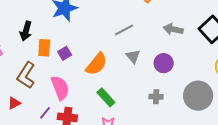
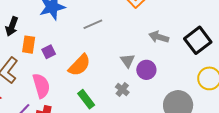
gray line: (124, 30) -> (93, 24), moved
gray triangle: (133, 56) -> (128, 61), moved
gray cross: (156, 97) -> (122, 90), moved, turned 32

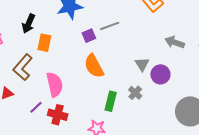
purple square: (49, 52) -> (89, 36), moved
orange semicircle: (79, 65) -> (94, 66), turned 105
green rectangle: (86, 99) -> (111, 101), moved, turned 48

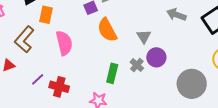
orange semicircle: (94, 66) -> (107, 30), moved
purple circle: (160, 74) -> (156, 57), moved
pink semicircle: (55, 84) -> (64, 43), moved

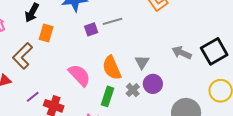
gray arrow: (176, 15) -> (182, 53), moved
orange semicircle: (107, 30) -> (112, 68), moved
pink semicircle: (64, 43) -> (79, 75), moved, turned -35

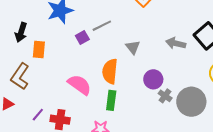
gray triangle: (142, 62) -> (133, 47), moved
orange semicircle: (112, 68) -> (110, 71), turned 40
gray cross: (133, 90) -> (165, 96), moved

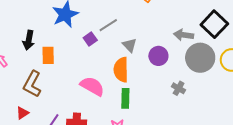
gray triangle: (133, 47) -> (130, 45), moved
purple circle: (153, 79) -> (158, 56), moved
gray circle: (191, 102) -> (200, 58), moved

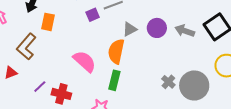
gray triangle: (130, 45) -> (130, 29), turned 35
purple circle: (158, 56) -> (157, 28), moved
gray circle: (200, 58) -> (194, 85), moved

